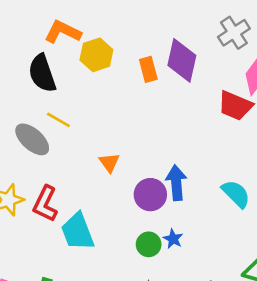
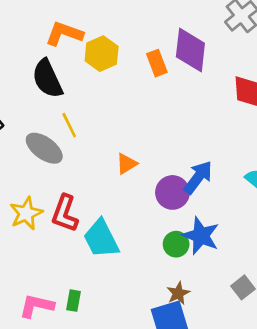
yellow line: (58, 120) -> (69, 125), turned 40
orange triangle: (109, 163) -> (127, 164), turned 40
blue arrow: (176, 183) -> (198, 177), turned 48
blue star: (173, 239) -> (201, 236), size x1.8

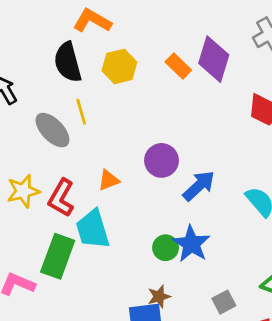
yellow hexagon: (102, 54) -> (119, 66), moved
orange rectangle: (157, 63) -> (178, 66), turned -35
orange triangle: (127, 164) -> (109, 180), moved
purple circle: (172, 192) -> (161, 160), moved
green rectangle: (74, 301) -> (58, 256), moved, size x2.0

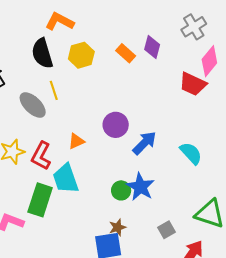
purple diamond: (214, 59) -> (152, 47), size x0.7

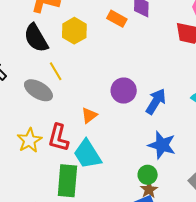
green circle: (121, 190) -> (148, 175), moved

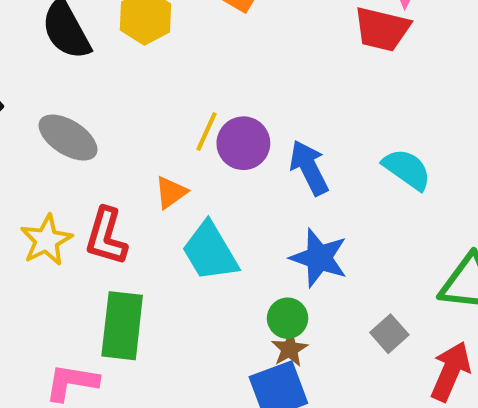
yellow line: (56, 71) -> (206, 132), moved, turned 54
blue arrow: (156, 101) -> (309, 168), turned -60
cyan trapezoid: (87, 154) -> (210, 252), moved

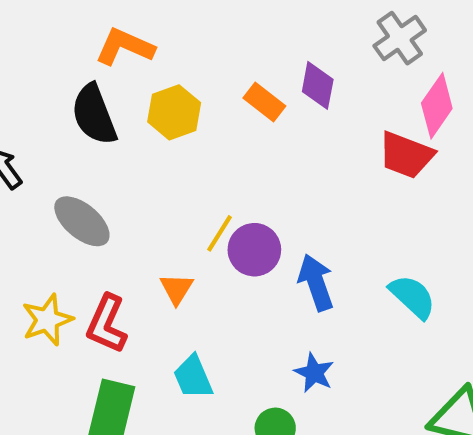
orange triangle: (171, 192) -> (176, 289), turned -30
cyan trapezoid: (210, 252) -> (193, 377), moved, size x0.7
blue star: (319, 258) -> (314, 373), size x0.7

